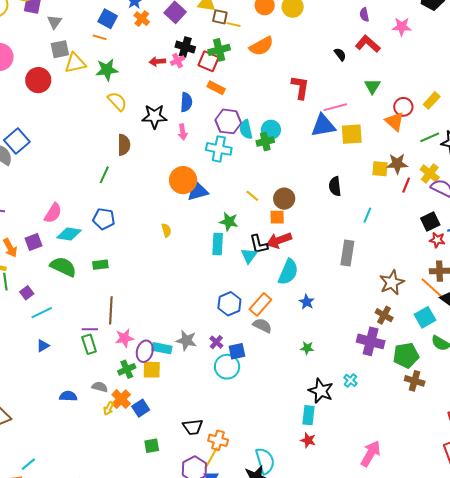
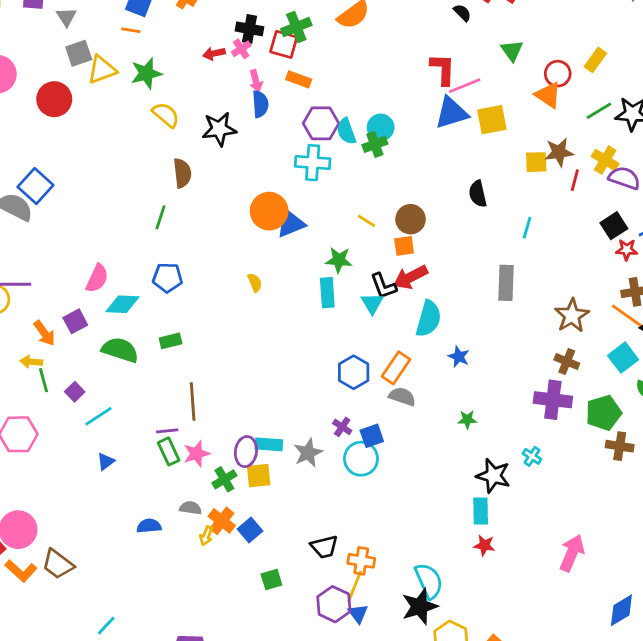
red L-shape: (300, 87) -> (443, 69), moved
pink arrow: (183, 132) -> (256, 81), moved
pink star: (124, 338) -> (196, 454), moved
gray star: (186, 340) -> (308, 453), moved, turned -30

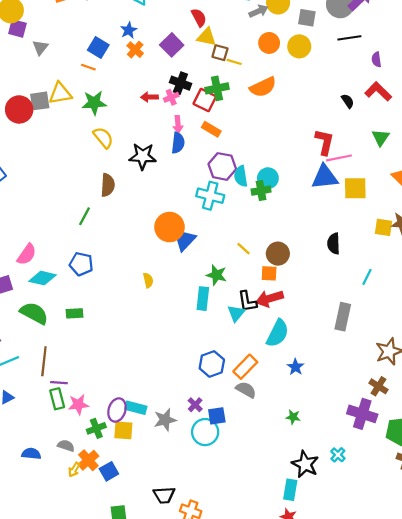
gray square: (79, 53) -> (40, 101), moved
blue triangle: (291, 223) -> (184, 240), turned -35
brown line: (193, 401) -> (44, 361), moved

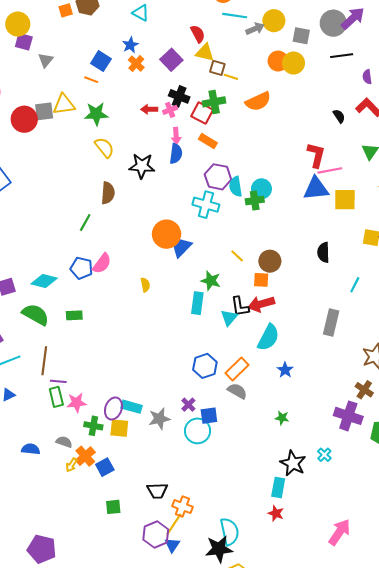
orange circle: (269, 43) -> (278, 61), moved
pink semicircle: (27, 254) -> (102, 263), moved
green cross: (96, 428) -> (93, 426), turned 30

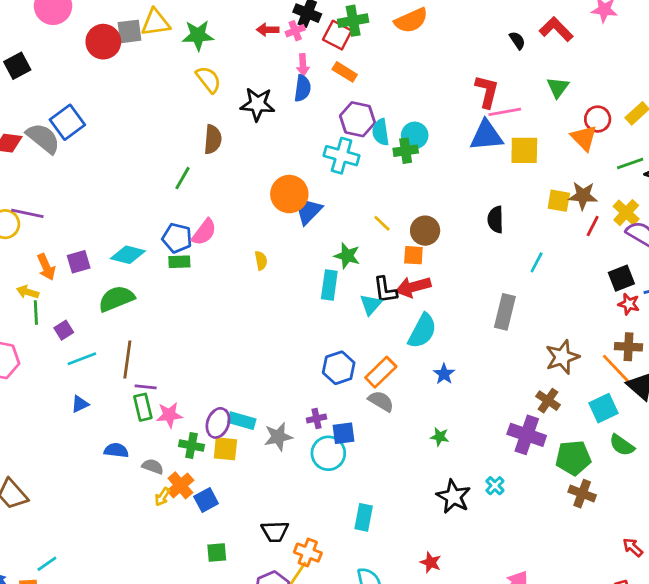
green semicircle: (36, 315) -> (116, 299), turned -52
green rectangle: (74, 315) -> (179, 262), moved
purple cross: (188, 405) -> (317, 419), turned 32
blue semicircle: (31, 449) -> (116, 450), moved
cyan rectangle: (278, 488) -> (364, 517), moved

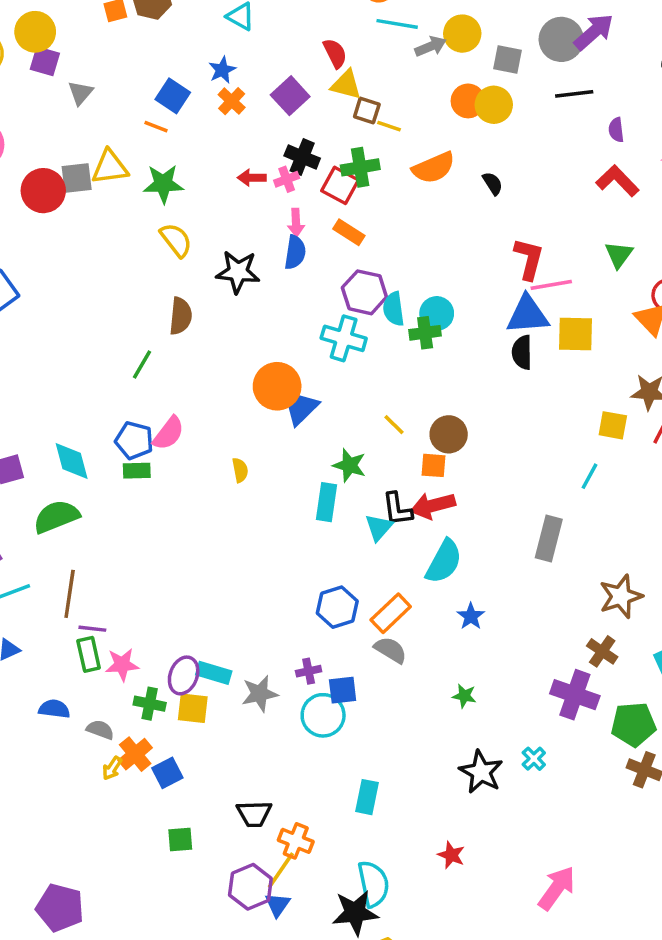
black semicircle: (517, 40) -> (493, 183), moved
yellow square: (559, 201) -> (613, 425), moved
black semicircle: (496, 220) -> (522, 352), moved
cyan diamond: (128, 255) -> (72, 461), turned 60

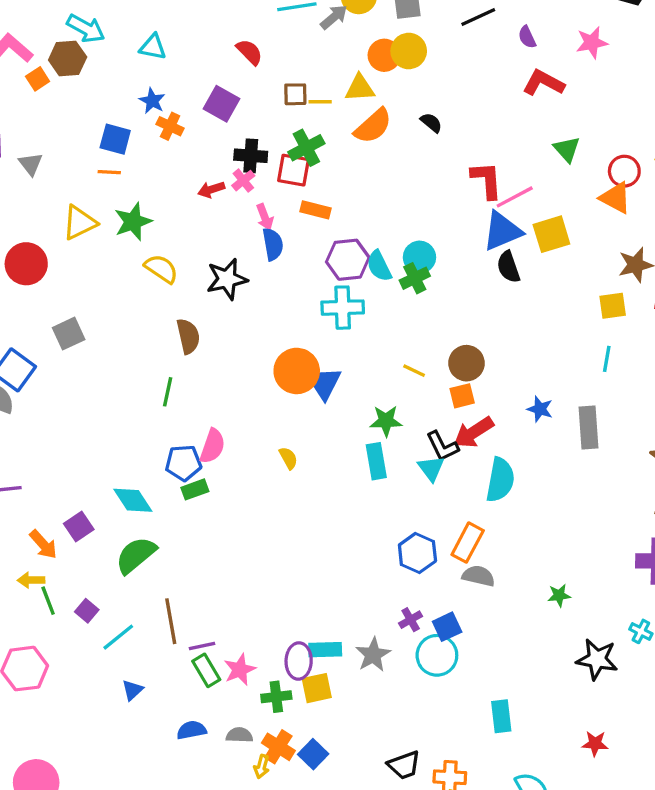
yellow triangle: (346, 85) -> (360, 88), moved
gray square: (77, 178) -> (69, 334), moved
blue star: (471, 616) -> (540, 409), moved

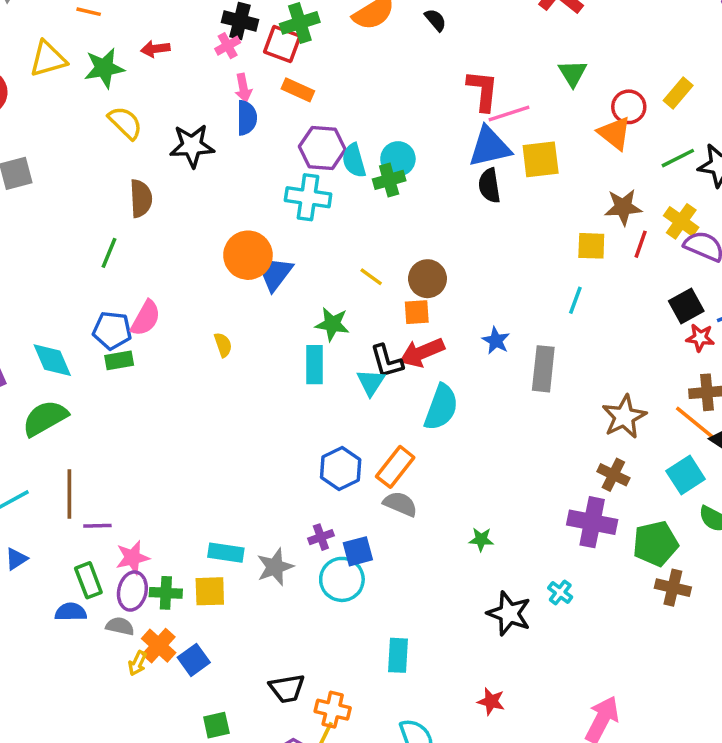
red arrow: (211, 190) -> (155, 49), moved
purple ellipse: (299, 661) -> (132, 591), moved
green rectangle: (206, 670) -> (88, 580), moved

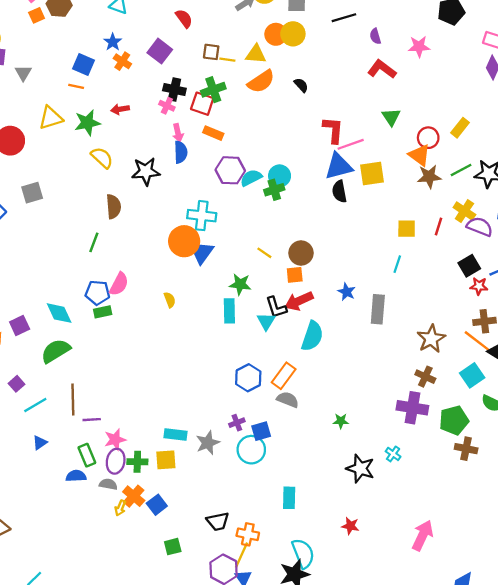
pink cross: (228, 46) -> (167, 106), turned -35
cyan semicircle: (354, 160) -> (251, 178), turned 80
cyan cross: (308, 197) -> (202, 216), moved
brown star: (623, 207) -> (429, 177), moved

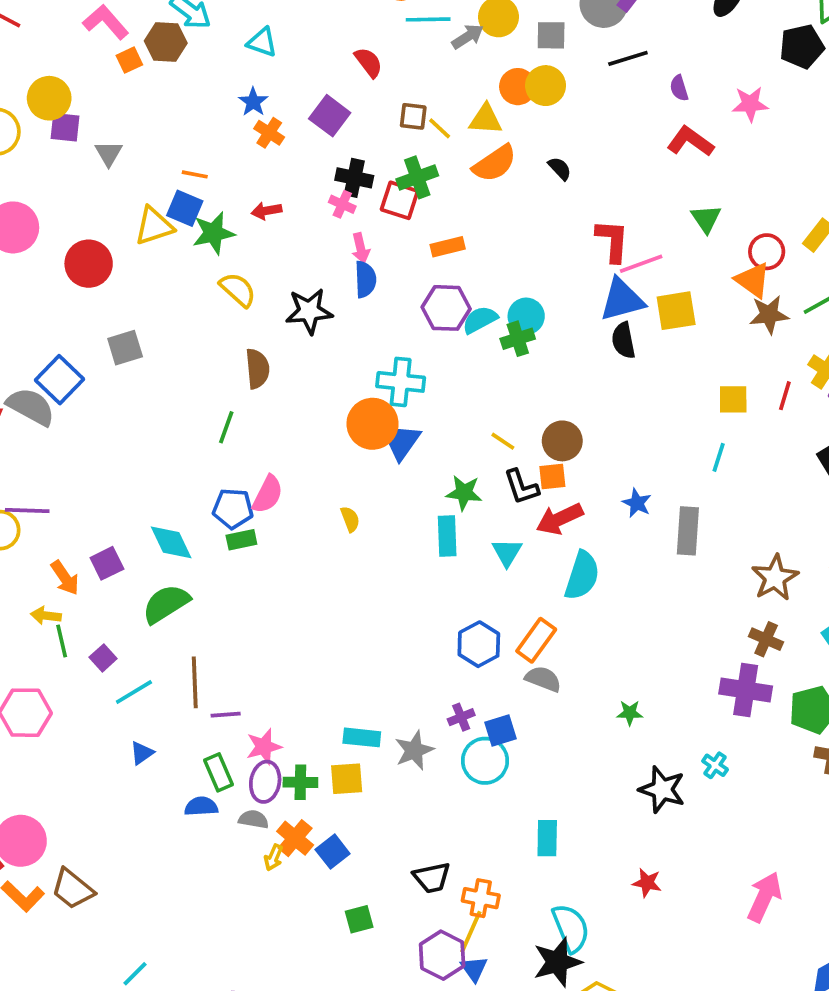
yellow line: (227, 60) -> (440, 128), turned 35
blue square: (84, 64) -> (185, 208), moved
orange rectangle: (213, 133) -> (448, 247), moved, turned -36
black L-shape: (276, 307) -> (521, 487), moved

